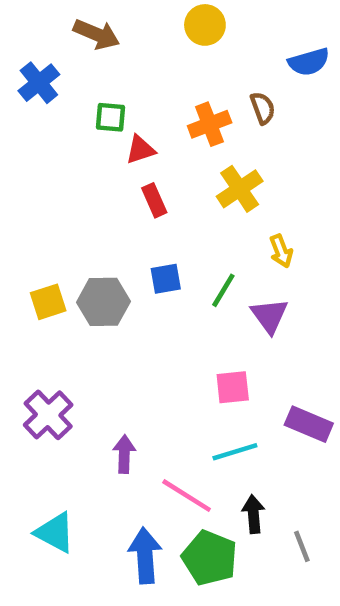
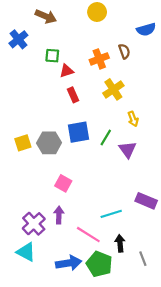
blue square: (166, 279) -> (78, 132), size x1.5
pink square: (233, 387) -> (63, 183), moved, turned 35
purple cross: (48, 415) -> (34, 224), moved
blue arrow: (145, 556) -> (69, 263), turned 85

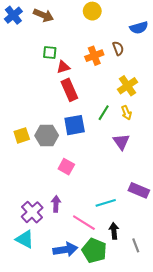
blue cross: (18, 39) -> (13, 15), moved
yellow cross: (113, 89) -> (127, 86), moved
red rectangle: (73, 95) -> (69, 90), size x1.5
green line: (106, 137) -> (104, 113), moved
pink square: (63, 183) -> (66, 167), moved

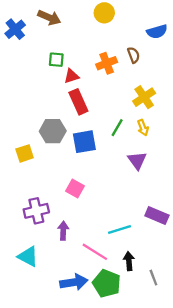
blue cross: (13, 15) -> (15, 29), moved
gray hexagon: (47, 135) -> (53, 131), moved
purple cross: (32, 212) -> (36, 211), moved, turned 30
cyan triangle: (25, 239) -> (28, 256), moved

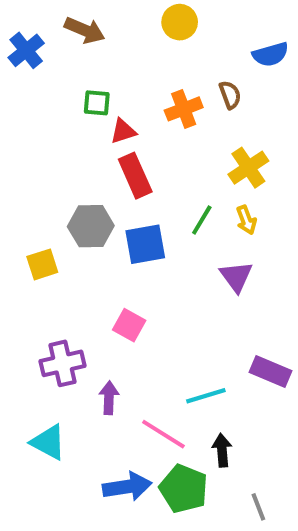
gray line: (153, 278) -> (258, 507), moved

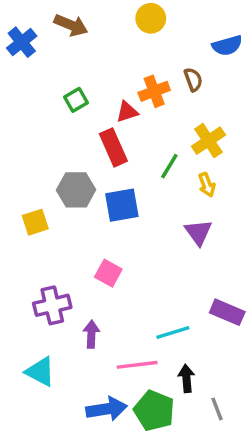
green square: (97, 103) -> (76, 100), moved, turned -35
red triangle: (123, 131) -> (127, 112), moved
green line: (202, 220) -> (169, 166), moved
pink line: (163, 434) -> (137, 365), turned -39
gray line: (258, 507) -> (217, 409), moved

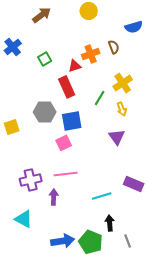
brown arrow: (71, 25) -> (42, 15), turned -60
blue cross: (22, 42) -> (13, 47), moved
yellow square: (35, 222) -> (12, 127), moved
pink square: (108, 273) -> (64, 143), moved, turned 35
pink line: (137, 365) -> (66, 174), moved

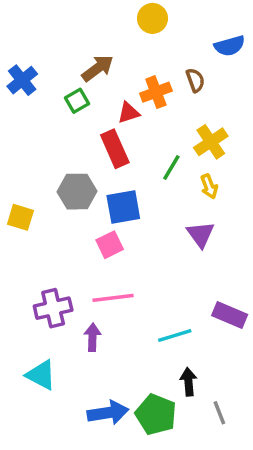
brown arrow: (42, 15) -> (98, 68), moved
yellow square: (12, 127) -> (20, 217), turned 35

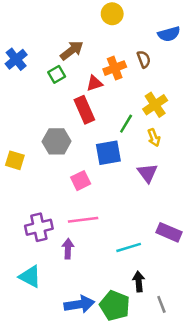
blue square: (123, 207) -> (108, 153), moved

